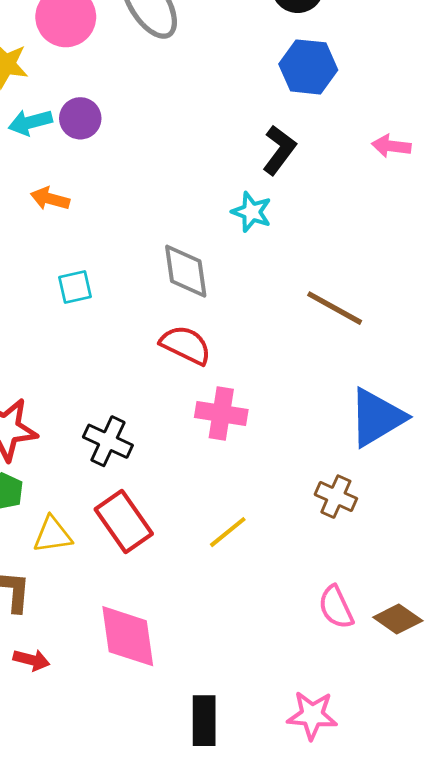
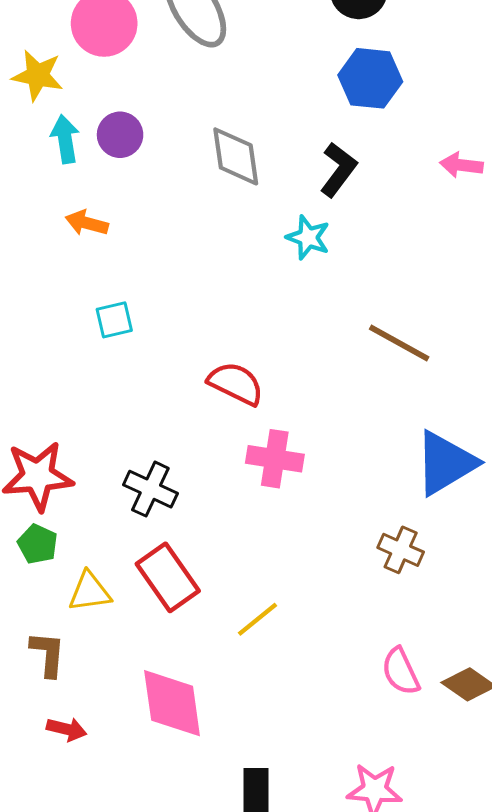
cyan arrow: (30, 122) -> (65, 139), turned 96
gray diamond: (186, 271) -> (236, 156), moved
yellow line: (228, 532) -> (257, 619), moved

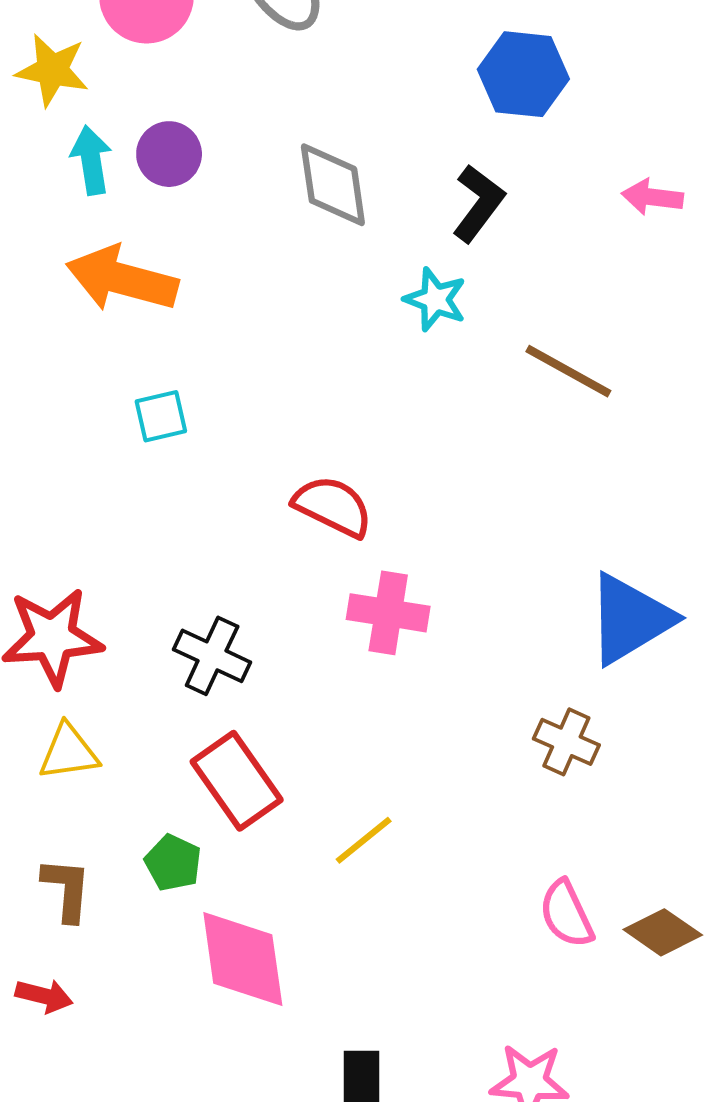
orange arrow: (87, 223) -> (122, 279), size x1.8
brown line: (399, 343) -> (568, 371), moved
green pentagon: (38, 544) -> (173, 863), moved
yellow triangle: (90, 592) -> (69, 752), moved
red arrow: (67, 729) -> (44, 996), moved

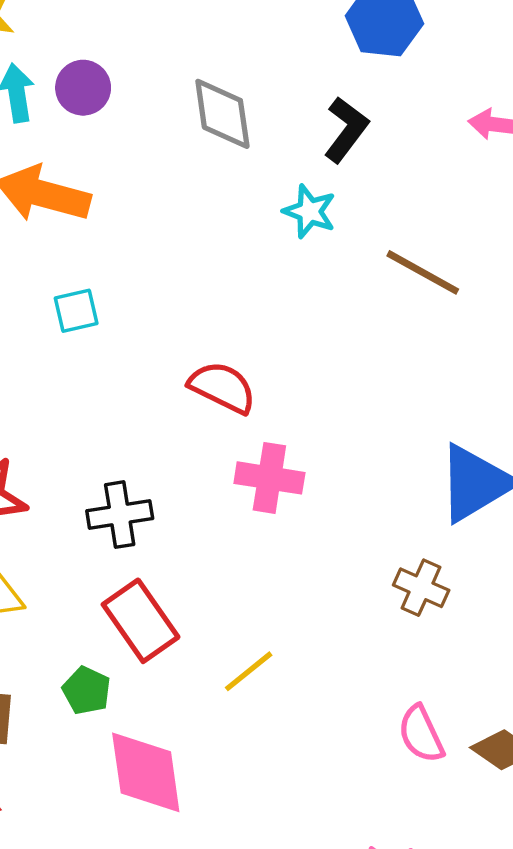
black cross: (212, 656) -> (120, 515), turned -34

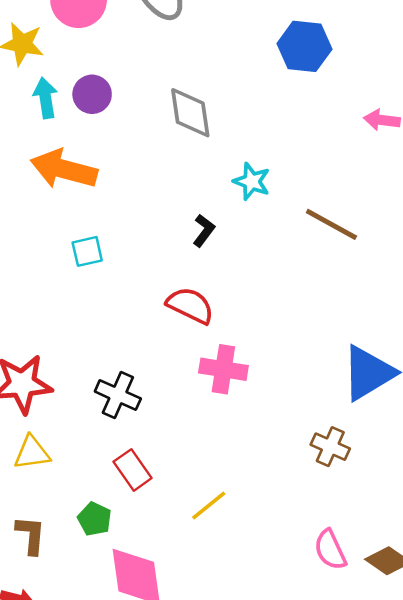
black L-shape: (346, 130) -> (204, 231), moved, size x0.7
black cross: (120, 515) -> (118, 395), turned 33
red rectangle: (141, 621) -> (133, 470), size x0.7

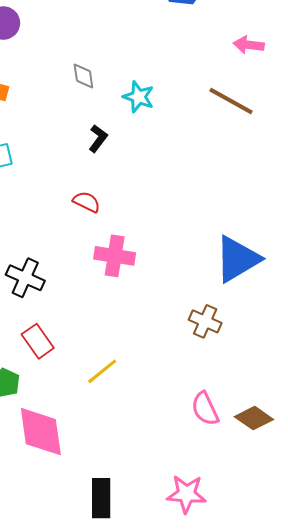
gray diamond: (190, 113) -> (83, 76), moved, size x0.6
brown line: (331, 224) -> (231, 101), moved
red semicircle: (190, 305) -> (87, 202), size x0.7

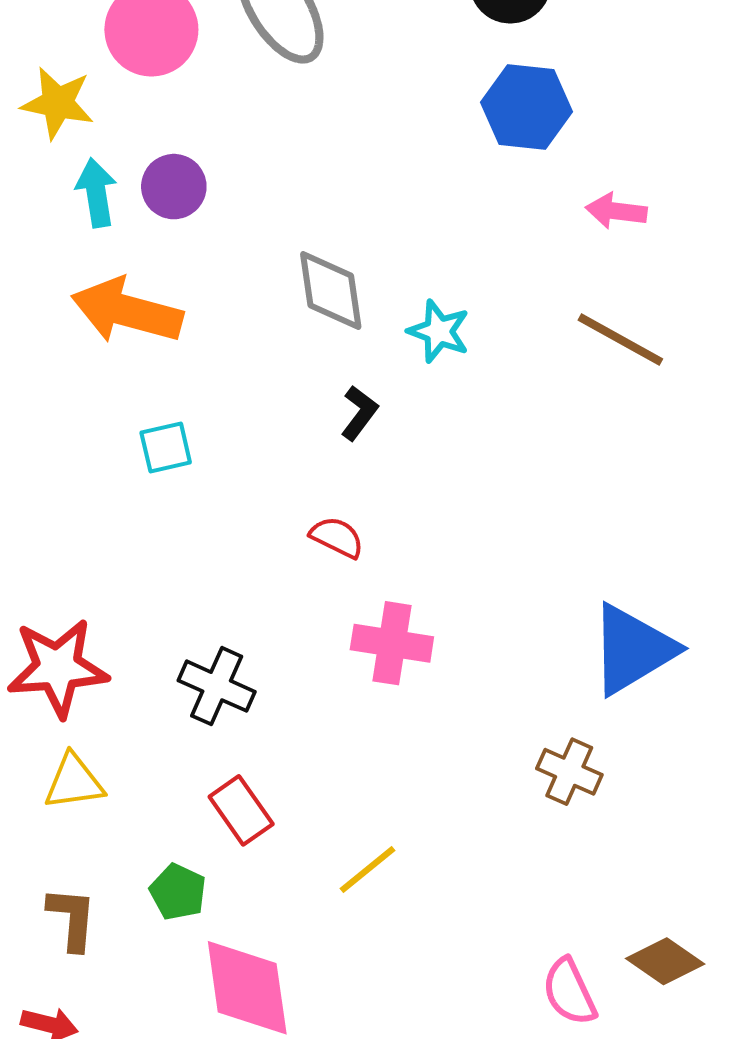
pink arrow: (249, 45) -> (616, 211), moved
gray diamond: (83, 76) -> (331, 291), size x1.6
pink semicircle: (205, 409) -> (569, 992), moved

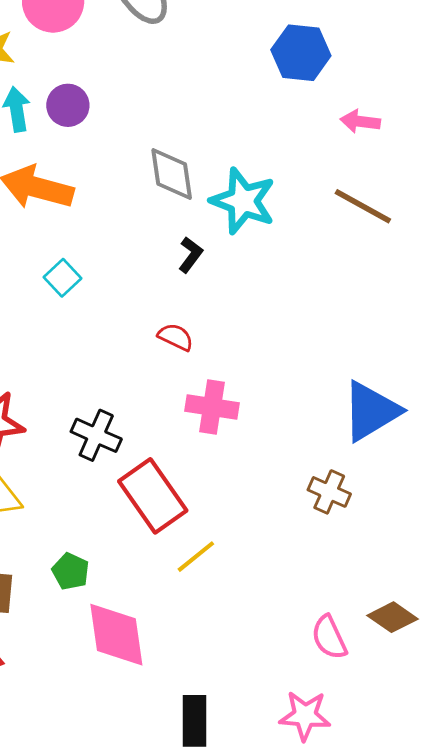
cyan star: (439, 331) -> (243, 201), size x1.6
cyan square: (166, 448) -> (62, 278), turned -30
red rectangle: (241, 810) -> (153, 496), moved, size x1.6

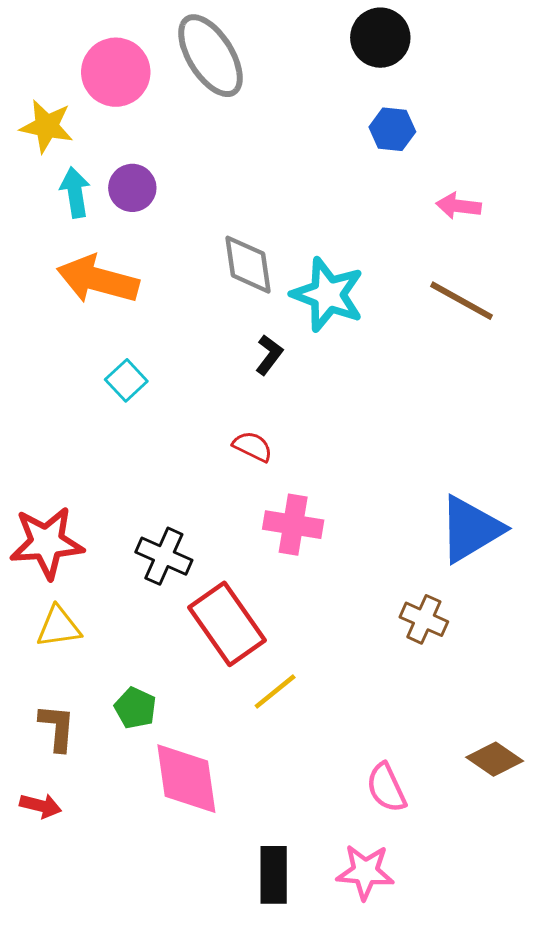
blue hexagon: (301, 53) -> (392, 129), size x0.7
pink semicircle: (329, 637) -> (386, 788), moved
pink star: (305, 716) -> (365, 872), moved

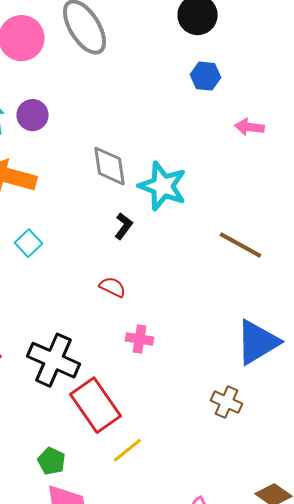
brown line: (461, 301) -> (240, 245), moved
pink cross: (293, 525) -> (140, 339), size x0.7
black cross: (164, 556) -> (54, 360), size x1.4
green pentagon: (135, 708) -> (52, 461), moved

